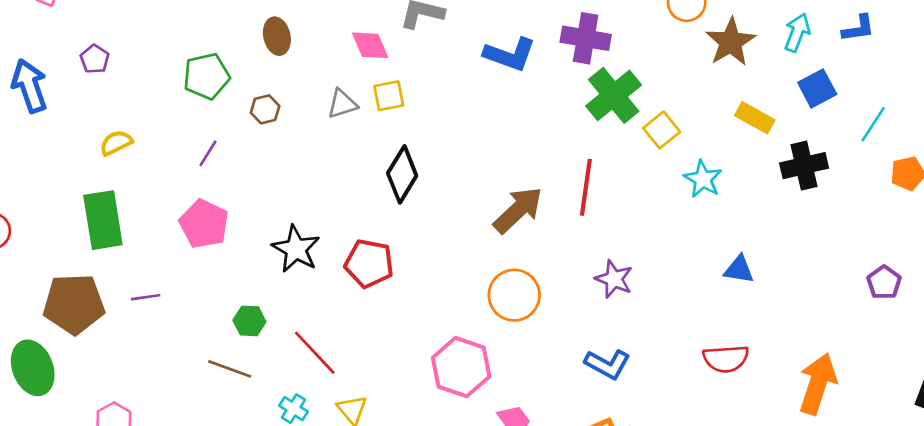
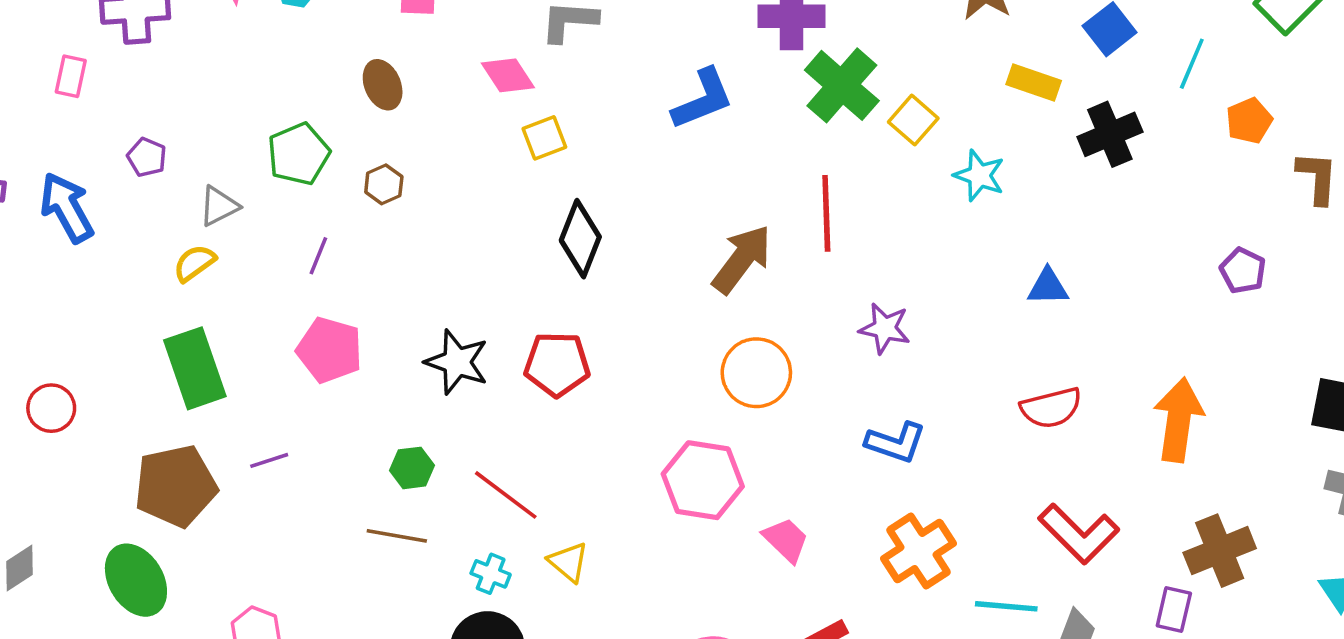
blue L-shape: (510, 54) -> (703, 99), moved, turned -32
gray triangle: (342, 104) -> (219, 206), moved

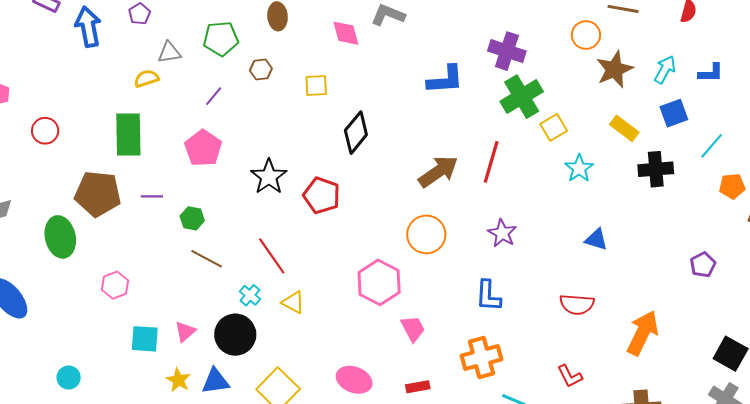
yellow square: (544, 138) -> (316, 85), moved
blue L-shape: (896, 443) -> (488, 296), turned 56
green hexagon: (412, 468) -> (192, 218), moved
red L-shape: (1079, 534) -> (570, 376), size x0.6
yellow triangle: (568, 562) -> (293, 302), turned -30

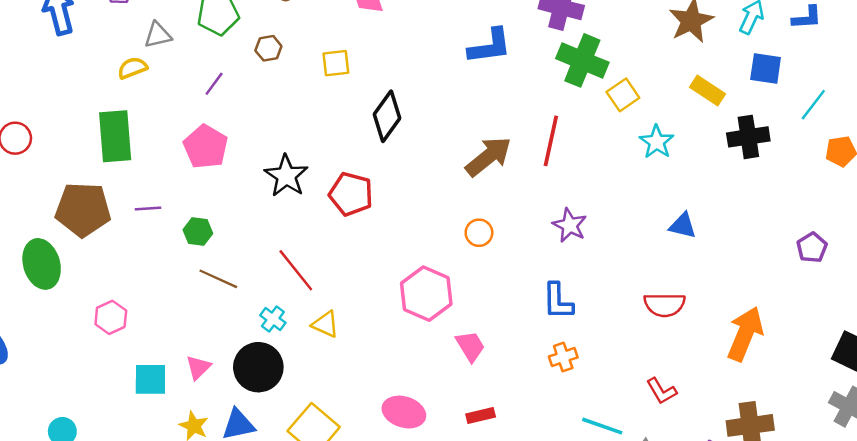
green cross: (522, 97) -> (582, 60), turned -33
blue square: (674, 113) -> (766, 69), turned 32
orange circle: (426, 234) -> (479, 233), size x0.6
orange cross: (481, 357) -> (563, 357), moved, size x0.6

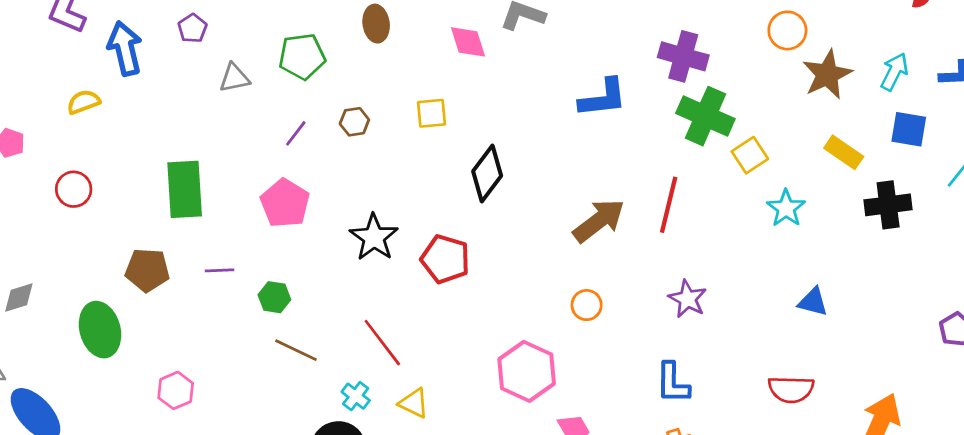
brown hexagon: (268, 48) -> (354, 122), moved
yellow semicircle: (132, 68) -> (84, 102), moved
brown pentagon: (83, 209) -> (147, 270), size x0.7

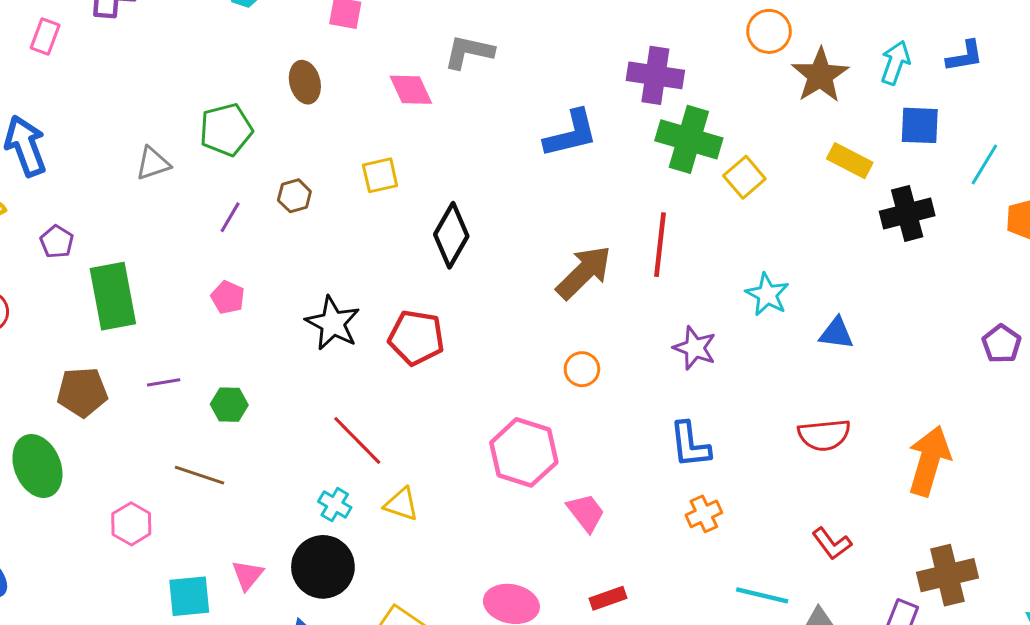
purple pentagon: (192, 28) -> (57, 242), moved
pink pentagon: (285, 203) -> (228, 297), size x0.6
cyan star: (786, 208) -> (767, 294), moved
brown line: (296, 350) -> (199, 475), moved

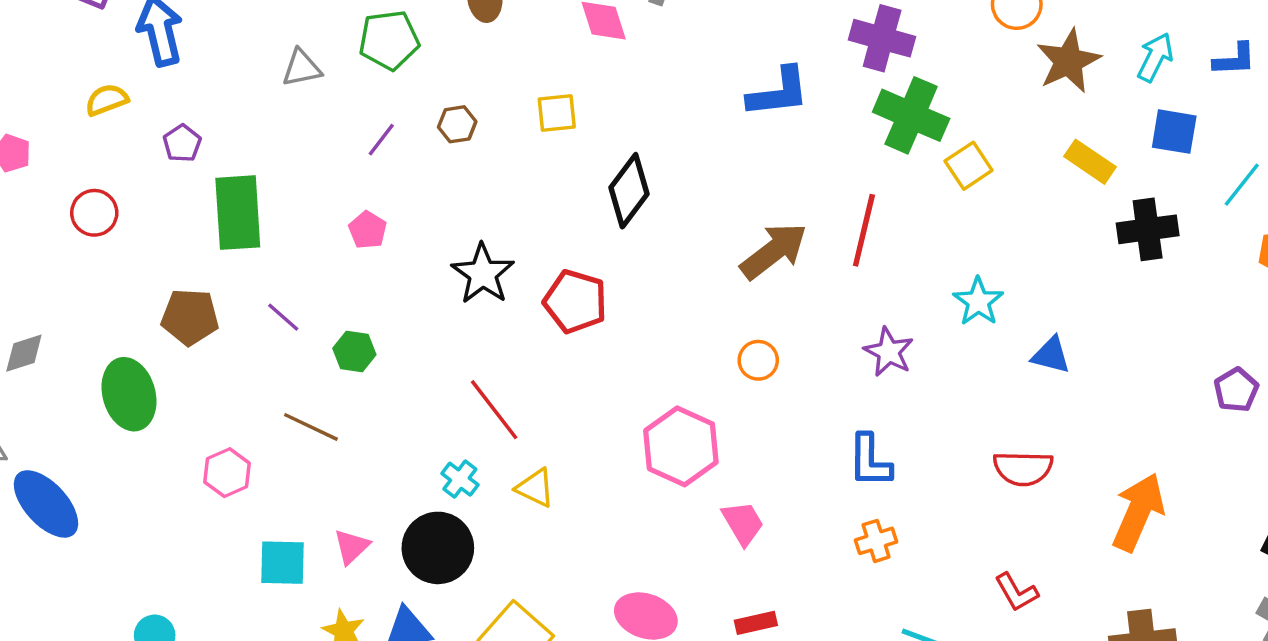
purple line: (164, 382) -> (283, 317), turned 44

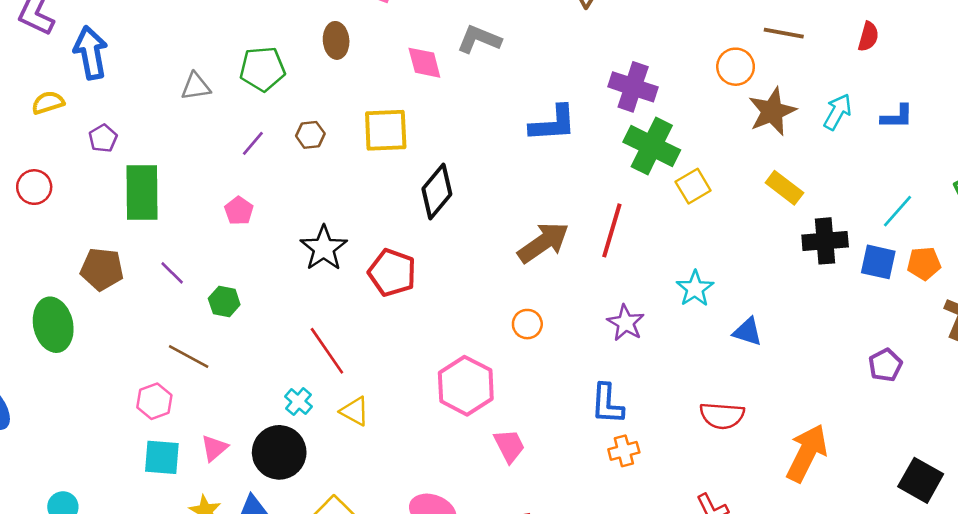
yellow square: (557, 113) -> (386, 130), size x1.5
blue square: (1174, 132) -> (878, 262), moved
pink hexagon: (227, 473) -> (154, 401), moved
orange cross: (876, 541) -> (624, 451), moved

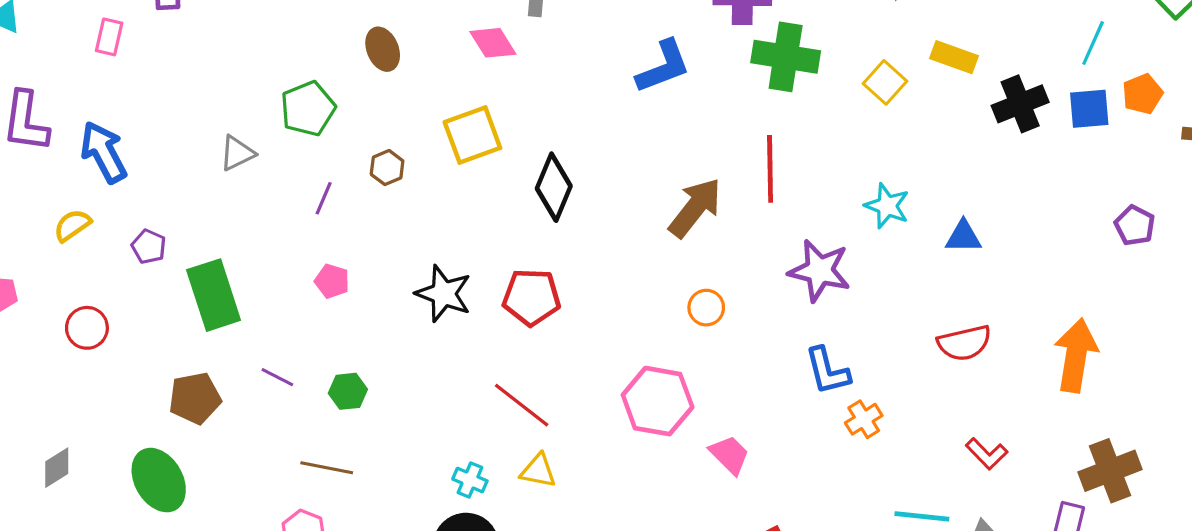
yellow square: (693, 186) -> (885, 82), moved
purple star: (626, 323) -> (819, 271), size x1.4
red line: (327, 351) -> (522, 405), moved

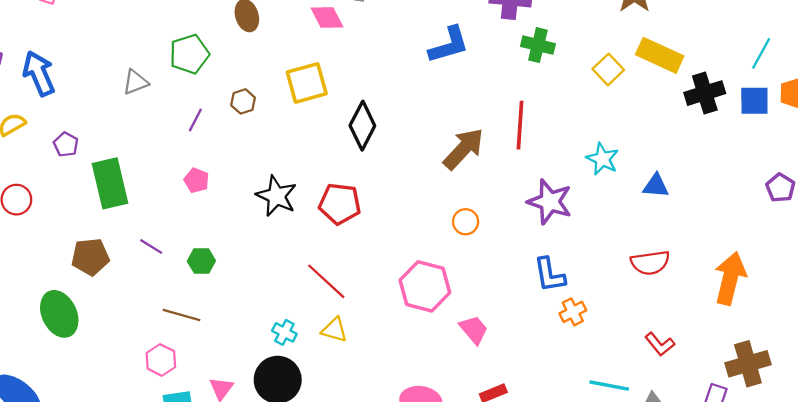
green cross: (786, 57) -> (538, 45), size x0.7
yellow rectangle: (954, 57) -> (660, 55), size x1.4

